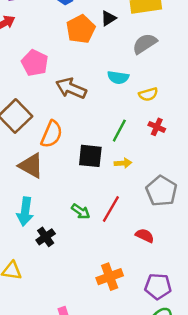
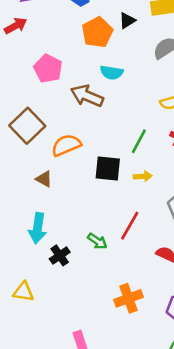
cyan semicircle: (118, 77) -> (112, 72), moved
orange semicircle: (52, 134) -> (66, 145), turned -136
brown triangle: (31, 166) -> (44, 179), size x0.6
green arrow: (81, 211) -> (97, 241), moved

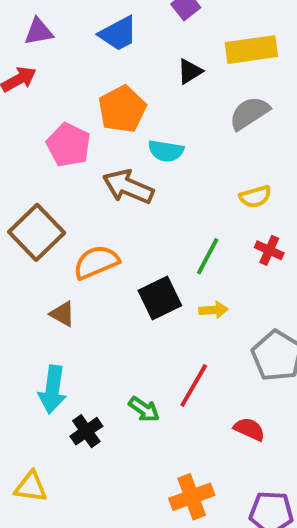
orange pentagon: (97, 32) -> (122, 109), moved
black square: (108, 169) -> (160, 298), turned -32

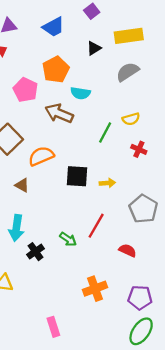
green line: (208, 256) -> (105, 132), moved
black square: (160, 298) -> (77, 176), turned 30

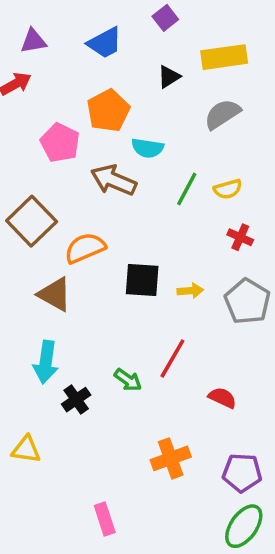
green line: (105, 132) -> (187, 189), moved
brown triangle: (22, 185) -> (55, 294), size x1.5
gray pentagon: (143, 209) -> (247, 301), moved

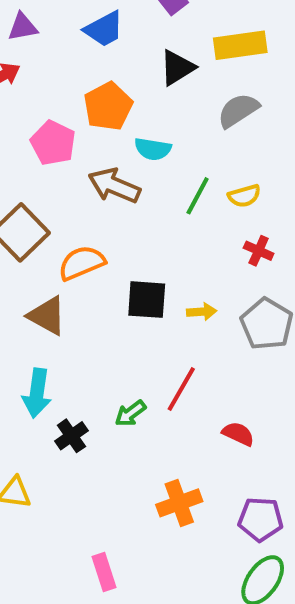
black triangle: (169, 77) -> (177, 68), size x1.4
green arrow: (128, 380) -> (130, 413), turned 108

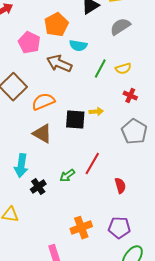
yellow arrow: (202, 312) -> (96, 112), moved
brown triangle: (47, 316) -> (42, 134), moved
red semicircle: (238, 434) -> (120, 186), turned 49
orange cross: (179, 503) -> (81, 228), moved
purple pentagon: (261, 519) -> (119, 228), moved

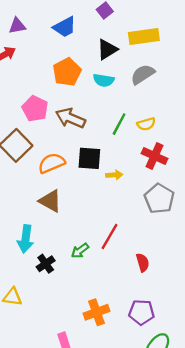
pink pentagon: (29, 43) -> (35, 109), moved
cyan semicircle: (78, 46) -> (104, 80), moved
red cross: (130, 96) -> (155, 156), size x1.5
black square: (75, 120) -> (89, 158), moved

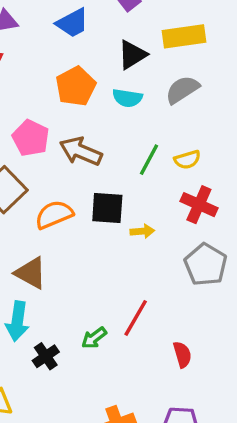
brown triangle: (50, 201) -> (31, 273), moved

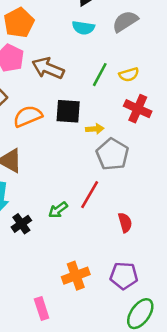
orange pentagon: (76, 86) -> (19, 23), moved
gray pentagon: (206, 265) -> (112, 154), moved

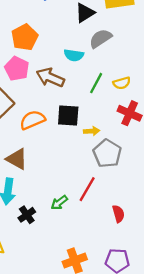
gray semicircle: (125, 21) -> (101, 38), moved
cyan semicircle: (83, 28) -> (74, 55), moved

